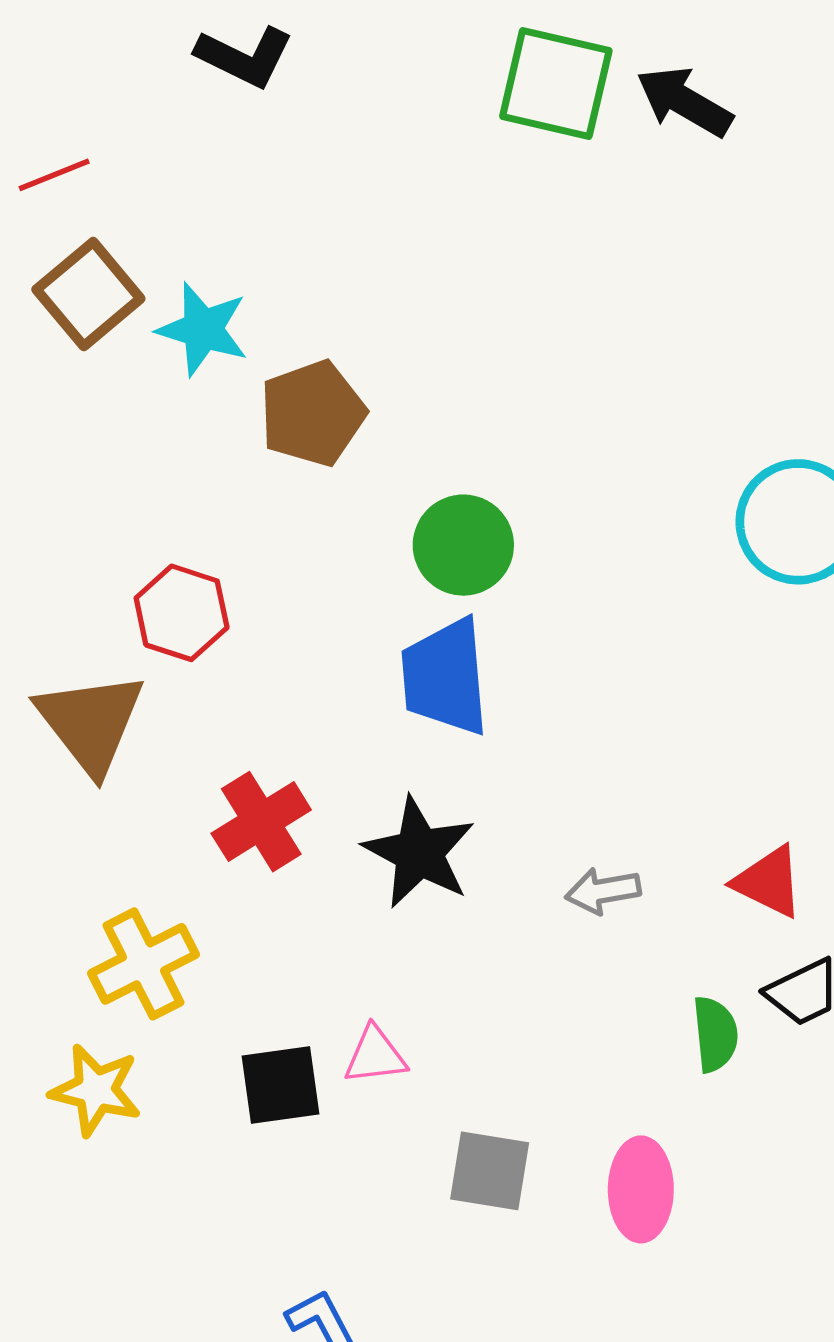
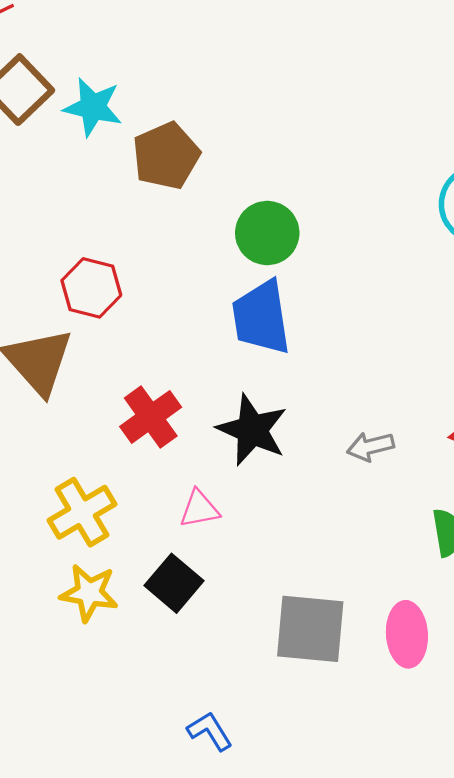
pink triangle: (375, 1055) -> (199, 509), moved
black square: (281, 1085) -> (174, 583), turned -38
yellow star: (96, 1090) -> (89, 593), moved
gray square: (490, 1171) -> (310, 629), size x1.4

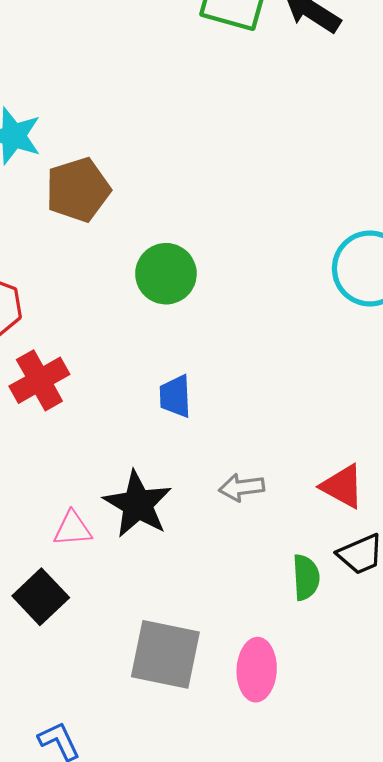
blue trapezoid: (261, 318) -> (175, 396), moved, size x0.6
red cross: (151, 417) -> (39, 380), moved
black star: (252, 430) -> (138, 504), moved

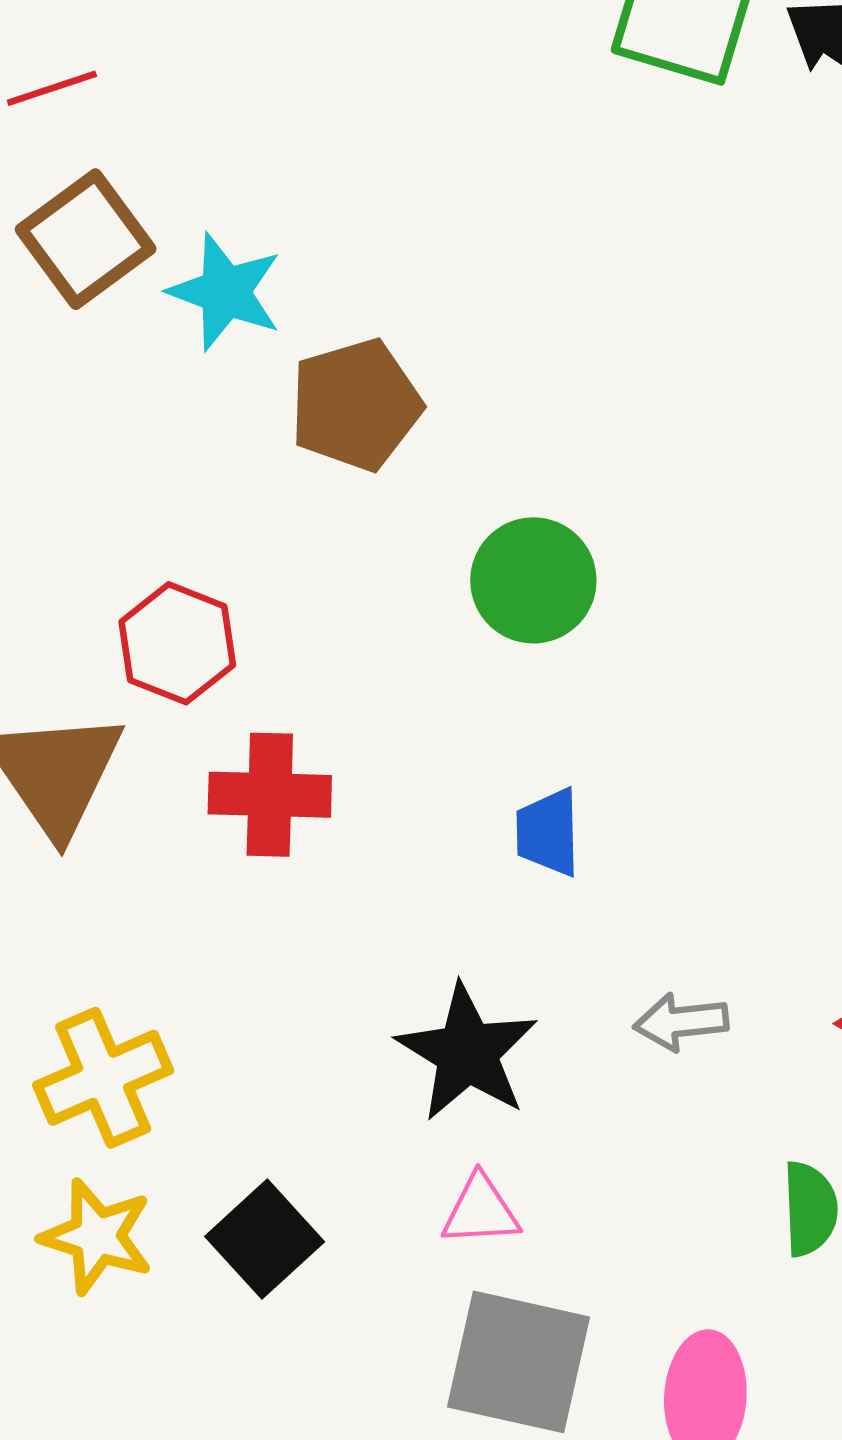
red cross: (39, 380) -> (270, 795), turned 30
pink triangle: (73, 529) -> (481, 1211), moved

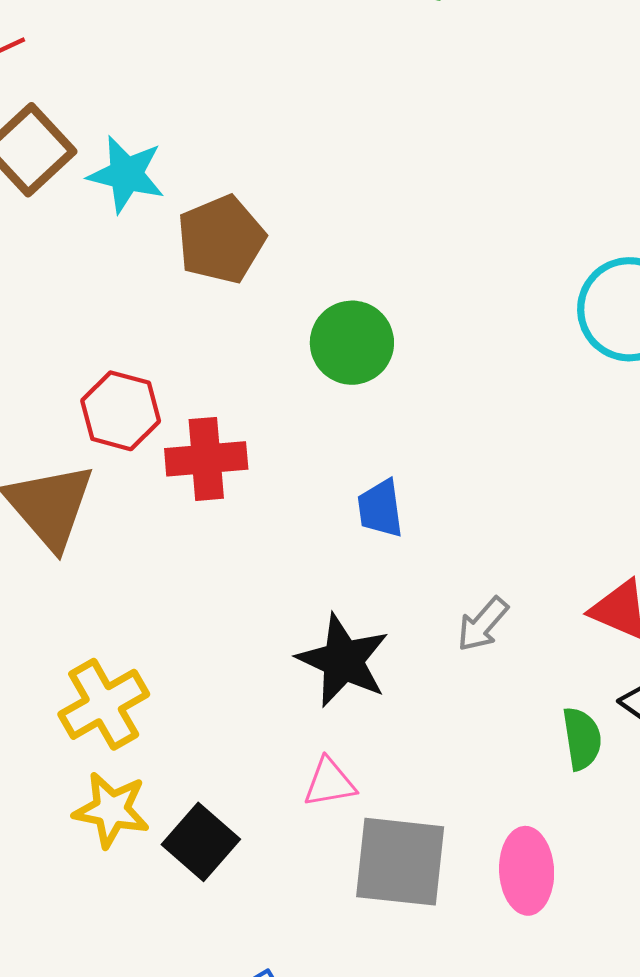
red cross: (270, 795) -> (206, 459), moved
gray arrow: (681, 1022) -> (483, 624), turned -36
pink triangle: (481, 1211) -> (330, 783), moved
black square: (265, 1239) -> (201, 842), moved

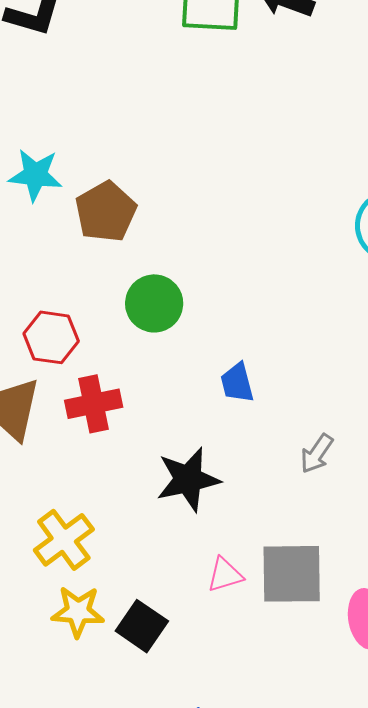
green circle: (352, 343) -> (154, 303), moved
red cross: (206, 459) -> (94, 404), moved
black star: (343, 660) -> (188, 479), moved, turned -30
gray square: (400, 862) -> (292, 574), moved

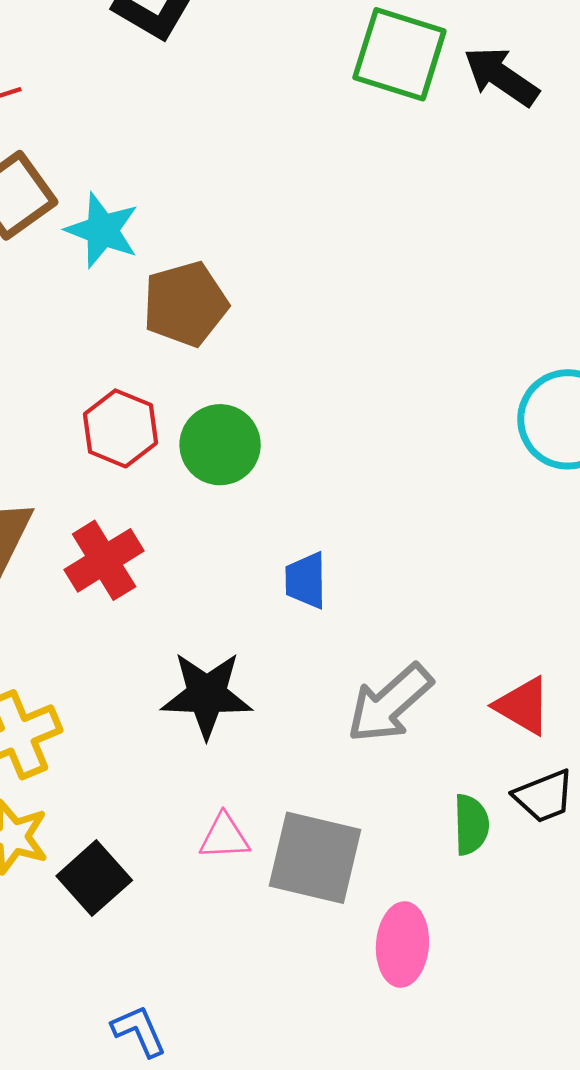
red hexagon: (51, 337) -> (120, 428), moved
red cross: (94, 404) -> (104, 560), turned -34
gray arrow: (317, 454) -> (390, 703), size x1.6

